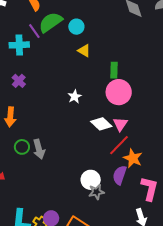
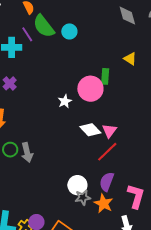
green semicircle: (50, 22) -> (44, 26), turned -95
yellow triangle: (84, 51) -> (130, 59), moved
pink circle: (119, 92) -> (90, 89), moved
orange star: (133, 158) -> (103, 204), moved

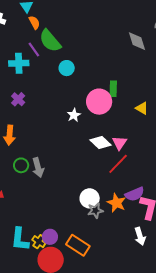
gray diamond: (127, 16) -> (137, 41), moved
cyan circle: (69, 31) -> (67, 68), moved
yellow triangle: (130, 59) -> (142, 108), moved
purple semicircle: (107, 182) -> (135, 194), moved, turned -132
orange star: (103, 204) -> (116, 203), moved

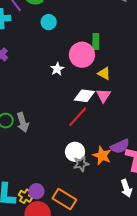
yellow triangle: (142, 108) -> (104, 73), moved
white diamond: (100, 143) -> (84, 96), turned -35
red line: (118, 164) -> (78, 117), moved

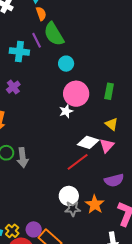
pink circle: (82, 55) -> (76, 94), moved
purple semicircle: (120, 146) -> (114, 180), moved
purple circle: (36, 191) -> (34, 229), moved

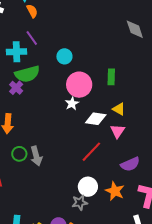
green semicircle: (54, 34) -> (27, 74), moved, turned -65
white diamond: (88, 142) -> (96, 119), moved
gray star: (73, 209) -> (80, 203), moved

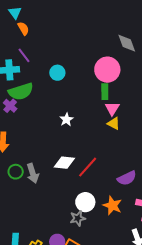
pink circle: (79, 85) -> (107, 70), moved
white diamond: (96, 119) -> (64, 163), moved
pink triangle: (118, 131) -> (112, 108), moved

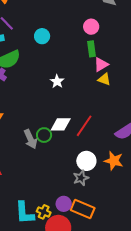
pink circle: (107, 70) -> (91, 27), size x0.6
pink triangle: (112, 108) -> (101, 65), turned 35
green circle: (16, 172) -> (44, 135), moved

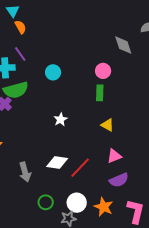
pink triangle: (101, 65) -> (114, 156), moved
green circle: (44, 135) -> (46, 202), moved

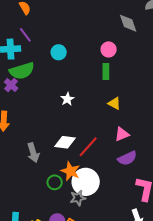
white circle: (77, 203) -> (86, 182), size x1.4
orange star: (104, 207) -> (70, 171), moved

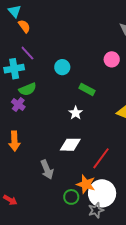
green semicircle: (22, 71) -> (28, 89), size x0.7
green rectangle: (106, 72) -> (87, 89), moved, turned -56
white diamond: (65, 142) -> (70, 145), moved

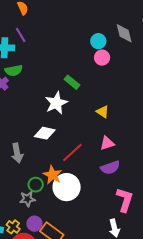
cyan circle: (62, 67) -> (98, 41), moved
white star: (76, 113) -> (56, 103), size x1.6
gray star: (96, 210) -> (27, 199), moved

